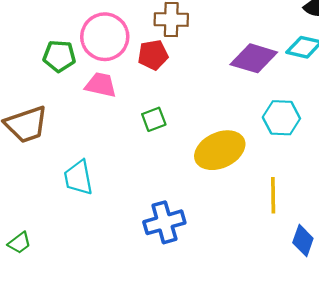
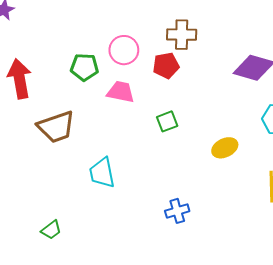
pink circle: (105, 37) -> (124, 50), size x0.7
yellow ellipse: (220, 150) -> (225, 148), size x0.6
blue cross: (164, 222) -> (177, 211), size x0.7

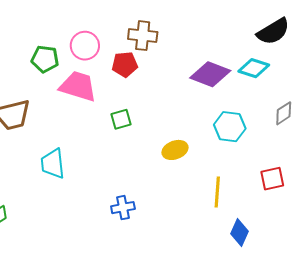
pink trapezoid: (121, 92) -> (78, 86), size x1.4

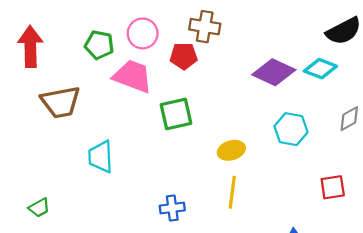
green square: (121, 119) -> (176, 114), size x1.5
yellow line: (217, 192) -> (232, 192), moved

